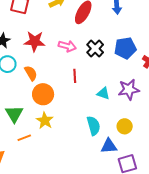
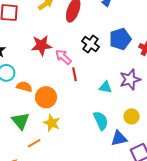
red star: (35, 41) -> (41, 45), moved
pink arrow: (67, 46) -> (63, 57), moved, turned -144
orange semicircle: (31, 73) -> (24, 87), moved, turned -35

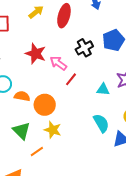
black cross: (91, 44) -> (84, 48), turned 30
red star: (41, 45) -> (36, 54), turned 30
red line: (75, 74) -> (71, 79), turned 56

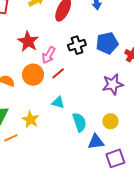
pink arrow: (58, 63) -> (49, 55), turned -108
cyan triangle: (103, 89) -> (58, 102), moved
orange circle: (45, 105) -> (33, 75), moved

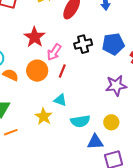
red line: (58, 73) -> (62, 71), turned -32
yellow star: (30, 120) -> (44, 116), moved
cyan semicircle: (79, 122) -> (80, 121), turned 96

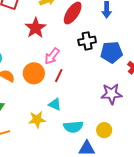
red star: (35, 37) -> (36, 28), moved
black cross: (83, 44) -> (87, 41), moved
yellow star: (44, 116) -> (37, 120), turned 30

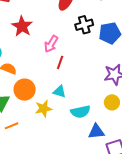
red star: (36, 28) -> (22, 26), moved
orange circle: (34, 73) -> (25, 90), moved
yellow circle: (104, 130) -> (112, 102), moved

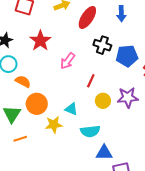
black cross: (84, 25) -> (102, 45), turned 30
red line: (60, 62) -> (91, 81), moved
yellow circle: (112, 102) -> (103, 101), moved

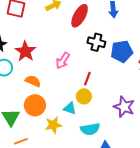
red star: (40, 41) -> (25, 51), moved
orange semicircle: (23, 81) -> (33, 81), moved
purple star: (128, 98) -> (124, 107), moved, turned 30
yellow circle: (103, 101) -> (84, 96), moved

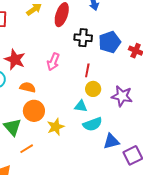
red line: (87, 79) -> (87, 70), moved
yellow circle: (84, 96) -> (93, 89), moved
cyan triangle: (70, 108) -> (81, 106), moved

